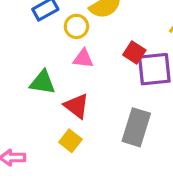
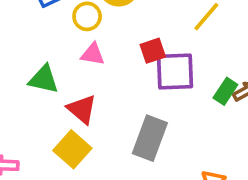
red square: (134, 53) -> (153, 51), turned 35
yellow square: (70, 141) -> (72, 149), size x1.4

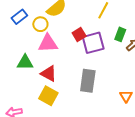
pink triangle: (93, 54) -> (48, 43), size x1.5
green rectangle: (225, 91) -> (120, 34), moved

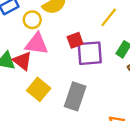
red triangle: (49, 74) -> (22, 61), moved
yellow square: (48, 96) -> (39, 89), moved

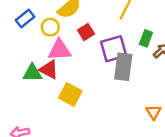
red square: (75, 40) -> (86, 32), moved
gray rectangle: (75, 96) -> (123, 67), moved

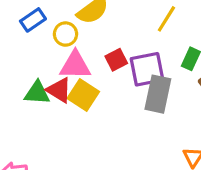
red square: (86, 32) -> (116, 60), moved
yellow square: (70, 94) -> (83, 95), moved

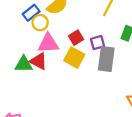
blue rectangle: (33, 20) -> (31, 13), moved
purple square: (147, 69) -> (98, 43), size x0.6
yellow square: (83, 95) -> (74, 58), moved

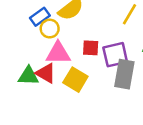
red square: (76, 38) -> (91, 48), turned 32
purple square: (98, 43) -> (115, 55), size x1.5
yellow square: (74, 58) -> (75, 80), moved

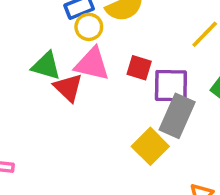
green triangle: (28, 76) -> (46, 66), moved
yellow square: (75, 80) -> (150, 146), moved

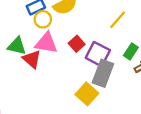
red square: (139, 68) -> (77, 44), turned 35
purple square: (171, 86) -> (98, 54), turned 30

